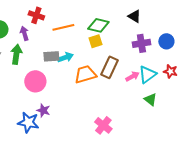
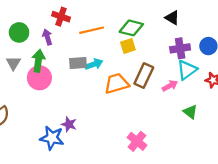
cyan triangle: (147, 74) -> (187, 70), moved
pink circle: (35, 81) -> (39, 78), moved

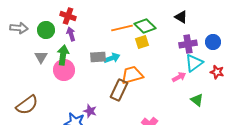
red cross: (61, 17) -> (68, 16), moved
green diamond: (131, 28) -> (145, 26), turned 30
orange line: (92, 30) -> (122, 28), moved
brown rectangle: (144, 76) -> (119, 90), moved

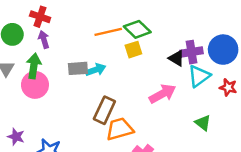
black triangle: (181, 17) -> (176, 58), moved
blue circle: (213, 42) -> (223, 50), size x1.5
orange trapezoid: (132, 75) -> (120, 129), moved
pink arrow: (179, 77) -> (163, 94), moved, size x1.5
purple star: (90, 111) -> (16, 137), moved

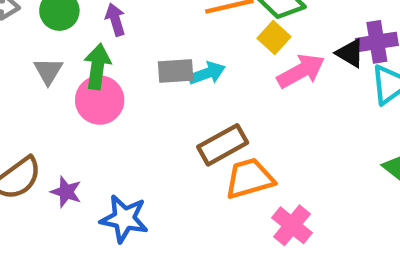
yellow square: (133, 50) -> (274, 37), turned -30
pink arrow: (163, 94) -> (301, 71), moved
brown rectangle: (104, 110) -> (223, 145), turned 36

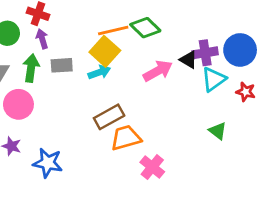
yellow square: (274, 37) -> (105, 51), moved, size x1.5
gray rectangle: (176, 71) -> (62, 65), moved
pink circle: (100, 100) -> (18, 104), moved

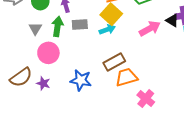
blue star: (48, 163) -> (81, 80), moved

